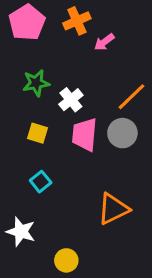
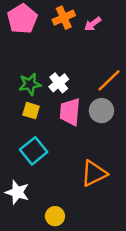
pink arrow: (104, 42) -> (93, 24), moved
green star: (36, 83) -> (30, 84), moved
cyan square: (41, 182) -> (34, 151), size x1.5

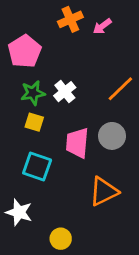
pink pentagon: (22, 19) -> (25, 51), moved
gray circle: (101, 111) -> (112, 136), moved
pink trapezoid: (70, 112) -> (77, 143), moved
cyan square: (34, 151) -> (37, 166), turned -32

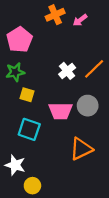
white cross: (65, 92) -> (67, 71), moved
green star: (33, 93) -> (15, 72), moved
pink trapezoid: (77, 143) -> (61, 111), turned -95
yellow circle: (61, 239) -> (32, 186), moved

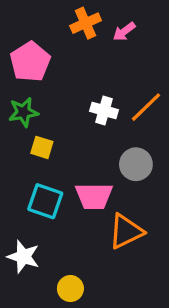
white cross: (67, 71) -> (104, 110), turned -35
pink trapezoid: (61, 111) -> (94, 196), moved
yellow circle: (32, 186) -> (70, 289), moved

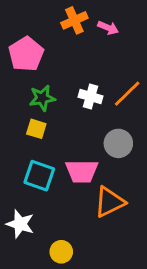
pink arrow: (124, 32) -> (108, 28), turned -120
green star: (23, 112) -> (42, 98), moved

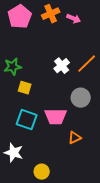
pink pentagon: (26, 54) -> (20, 17), moved
white cross: (91, 97) -> (62, 66), turned 35
green star: (42, 98) -> (13, 67), moved
orange triangle: (110, 202) -> (75, 138), size x0.6

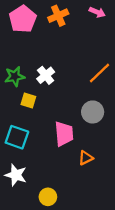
pink arrow: (74, 19) -> (97, 12), moved
white cross: (62, 66) -> (46, 75), moved
pink trapezoid: (56, 117) -> (64, 134), turned -95
cyan square: (27, 120) -> (17, 137), moved

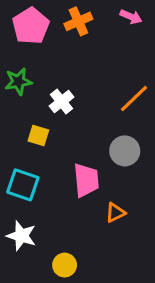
green star: (15, 76) -> (18, 81), moved

